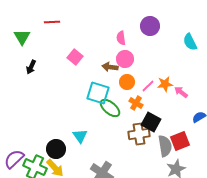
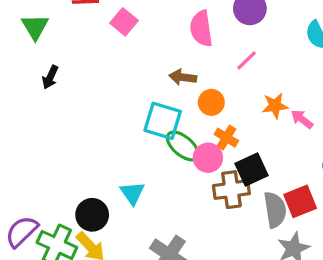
pink semicircle: (121, 38) -> (201, 29), size x1.5
pink square: (75, 57) -> (124, 22), moved
pink circle: (125, 59) -> (208, 158), moved
pink line: (148, 86) -> (247, 60), moved
black square: (151, 122) -> (252, 169), turned 36

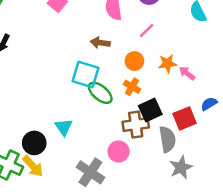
orange circle: (211, 102) -> (134, 61), moved
pink circle: (208, 158) -> (119, 152), moved
red square: (300, 201) -> (185, 118), moved

